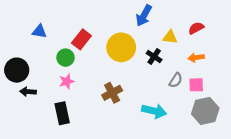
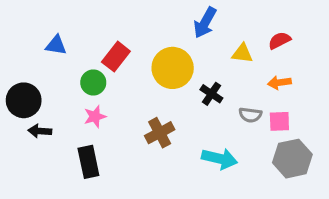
black cross: (154, 56) -> (211, 94), moved
gray semicircle: (176, 80) -> (250, 115), turned 63

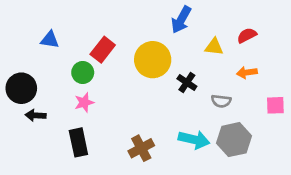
pink square: (279, 121) -> (275, 105), moved
brown cross: (160, 133) -> (141, 148), moved
gray hexagon: (292, 159) -> (234, 140), moved

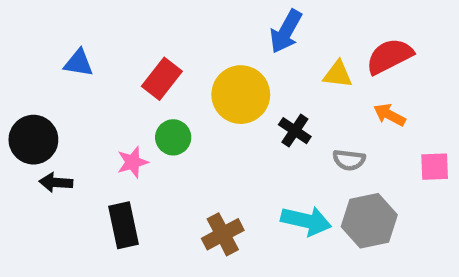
red semicircle: (247, 35) -> (390, 56), size x1.5
green circle: (83, 73) -> (173, 137), moved
orange arrow: (247, 73) -> (390, 115), turned 36

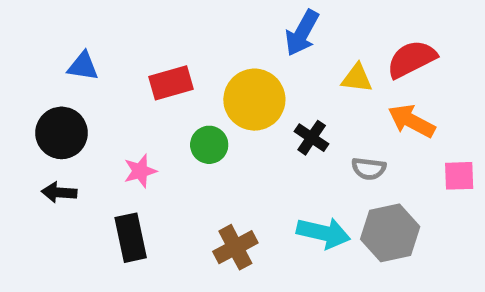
red rectangle: (162, 79) -> (171, 83), turned 36
orange arrow: (390, 115) -> (412, 121), size x1.4
green circle: (173, 137) -> (209, 145), moved
black circle: (33, 140) -> (62, 133), moved

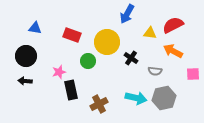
red rectangle: (171, 83) -> (72, 35), turned 36
black rectangle: (131, 238) -> (71, 90), moved

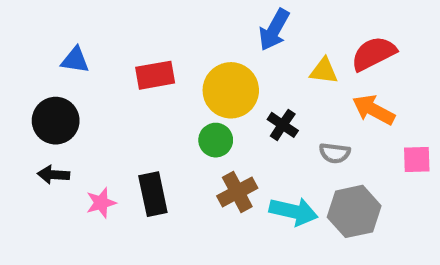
red rectangle: (72, 35) -> (155, 75), turned -30
green circle: (88, 61) -> (216, 140), moved
pink star: (59, 72) -> (101, 203), moved
brown cross: (99, 104) -> (237, 192), moved

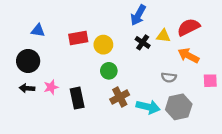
yellow circle: (231, 90) -> (103, 45), moved, size x0.7
black cross: (283, 125) -> (143, 42), moved
pink star: (101, 203) -> (51, 87), moved

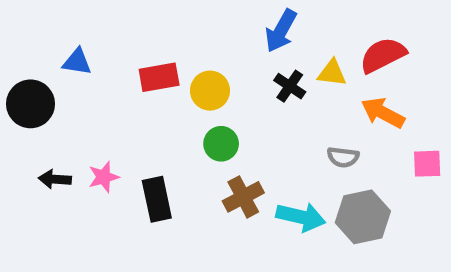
black circle: (28, 61) -> (31, 104), moved

